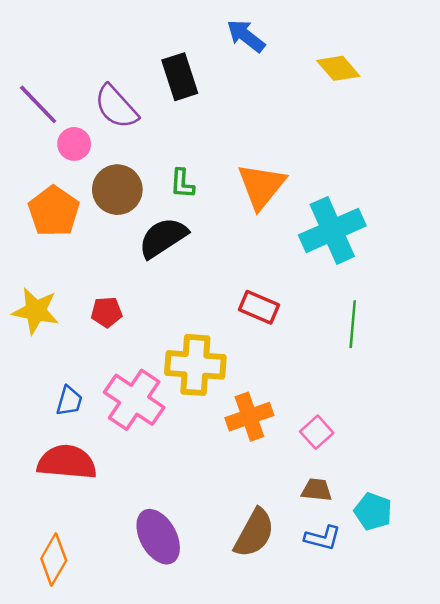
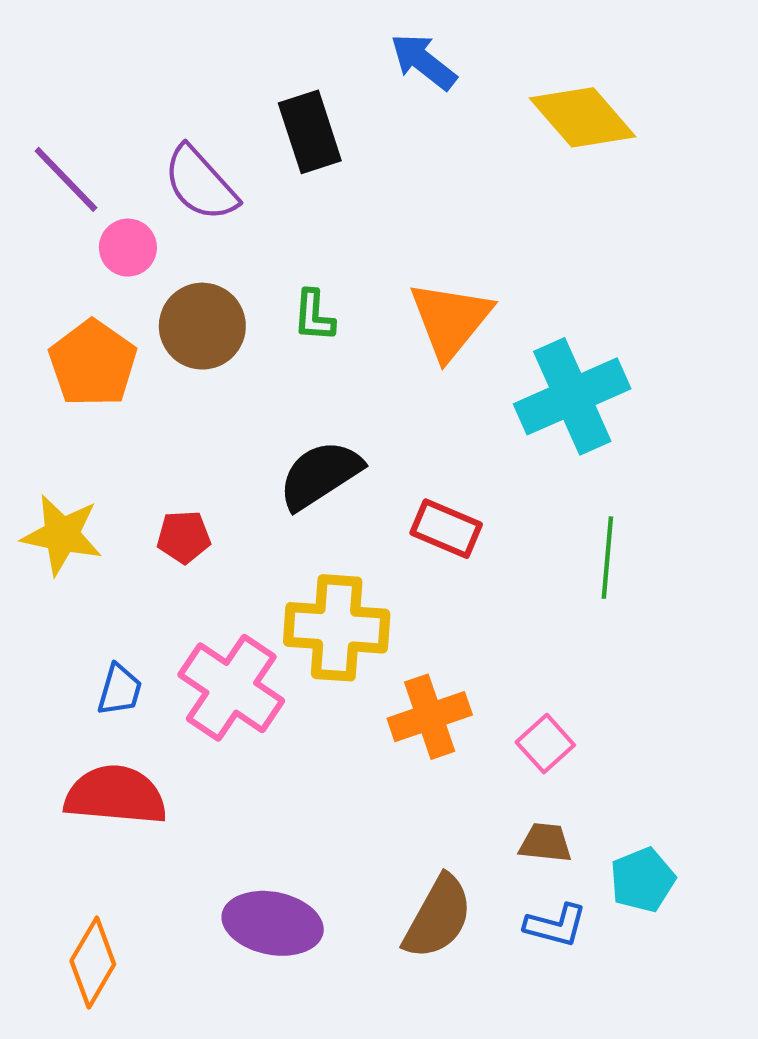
yellow diamond: (338, 68) -> (583, 117), size x1.4
black semicircle: (163, 238) -> (320, 475), moved
cyan pentagon: (373, 511) -> (642, 880), turned 30
purple ellipse: (158, 537) -> (273, 923), turned -50

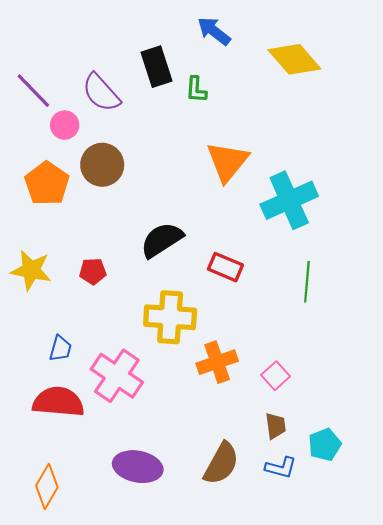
green L-shape: (314, 316) -> (196, 90), moved
pink cross: (231, 688) -> (117, 376), moved
brown trapezoid: (545, 843) -> (276, 426), turned 76

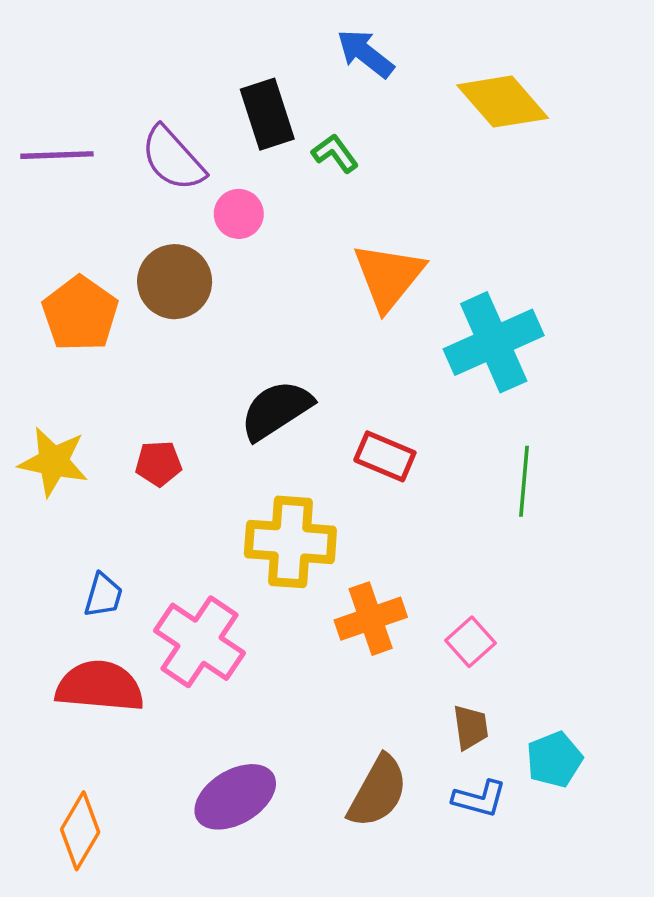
green L-shape: (196, 90) -> (335, 153), turned 140
purple line: (33, 91) -> (57, 155), turned -48
pink circle: (65, 125) -> (239, 214), moved
purple ellipse: (138, 467) -> (235, 797), turned -42

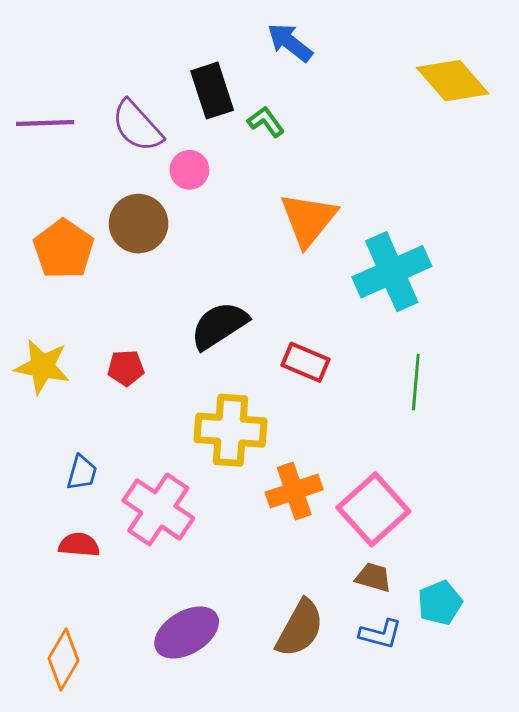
yellow diamond: (503, 102) -> (453, 81), moved
pink square: (471, 642) -> (373, 509), size x1.8
red semicircle: (100, 686) -> (79, 545), size x0.6
brown trapezoid: (471, 727) -> (373, 577), turned -66

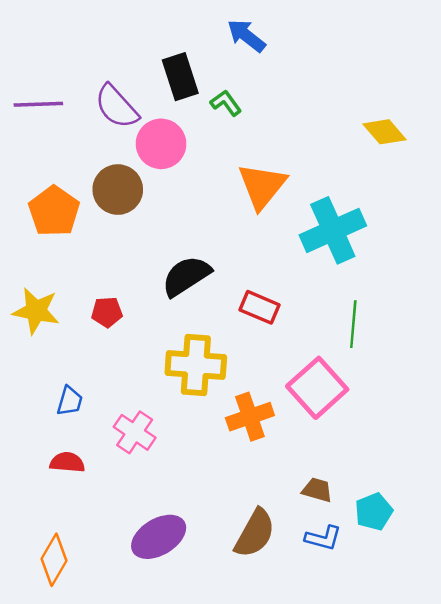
yellow diamond: (453, 81) -> (385, 132), moved, size x0.7
pink circle: (189, 170) -> (161, 144), size x1.5
pink cross: (158, 509) -> (135, 432), size x0.7
pink square: (373, 509) -> (317, 388), moved

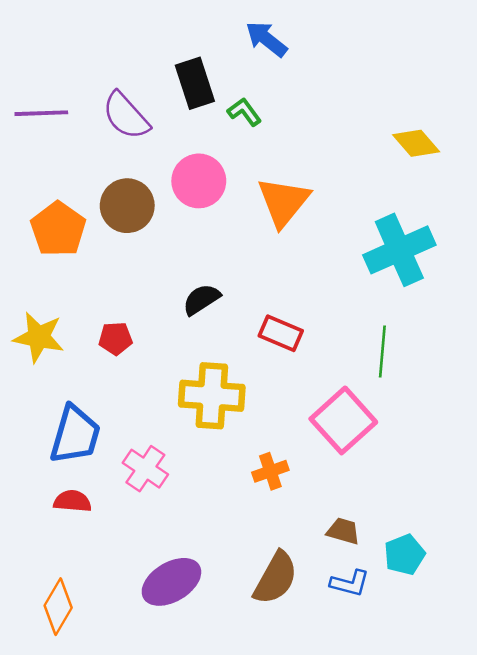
pink circle: (161, 144) -> (199, 181), moved
cyan cross: (333, 230) -> (399, 250), moved
black semicircle: (186, 276) -> (201, 299), size x0.7
blue trapezoid: (70, 401) -> (75, 435), size x1.8
orange cross: (250, 417) -> (270, 471), moved, size x0.7

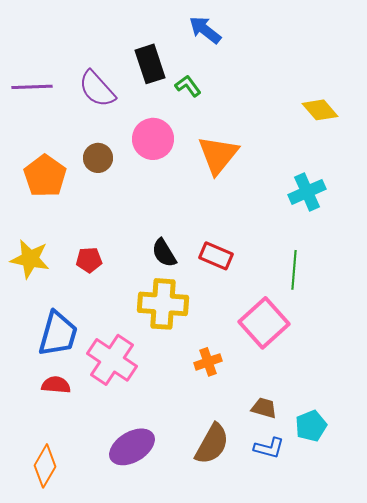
brown circle: (127, 206) -> (98, 158), size x0.7
cyan cross: (399, 250) -> (307, 192), size x0.7
black semicircle: (201, 299) -> (164, 253), moved, turned -88
pink cross: (145, 469) -> (112, 360), size x1.4

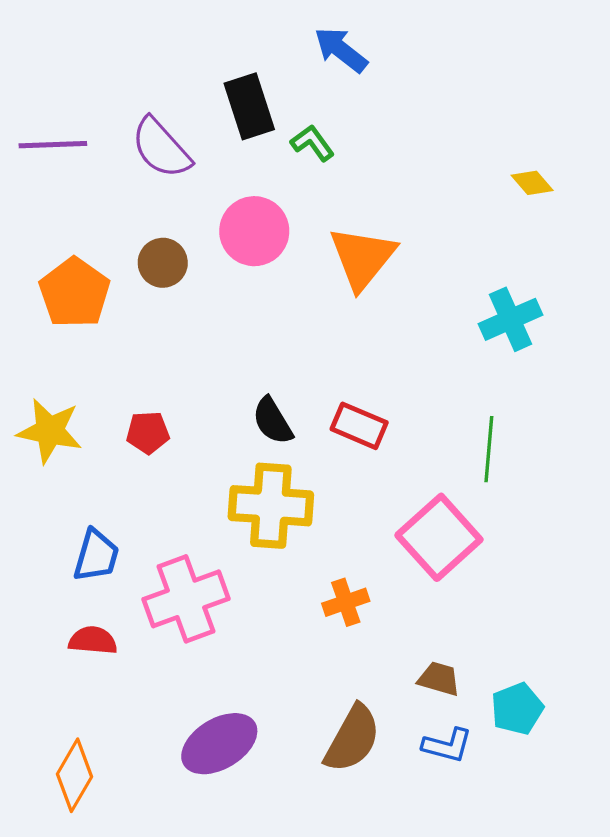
yellow diamond: (320, 110) -> (532, 183), size x0.7
blue trapezoid: (58, 334) -> (96, 556), size x0.7
pink cross: (112, 360) -> (186, 599), turned 36

